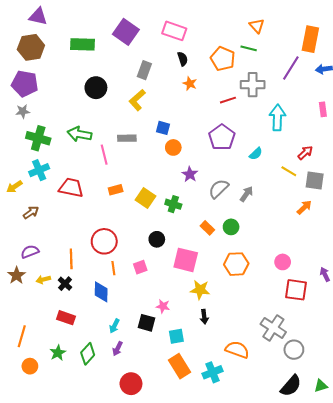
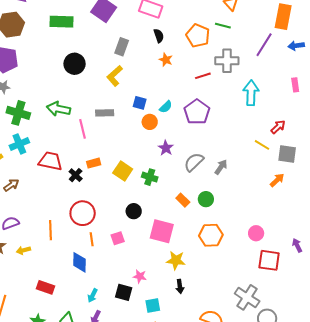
cyan semicircle: (256, 154) -> (166, 107), moved
black cross: (65, 284) -> (76, 175), moved

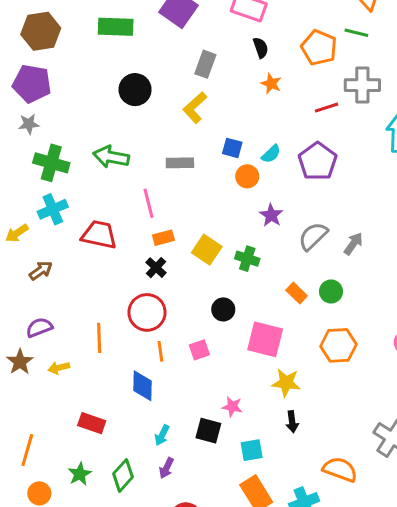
pink line: (83, 129) -> (148, 203), moved
black cross: (76, 175) -> (156, 268), moved

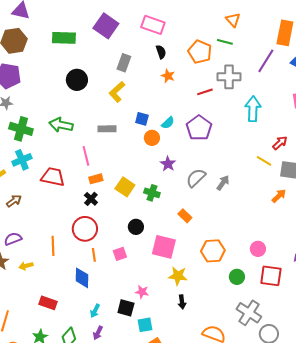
green circle: (331, 292) -> (237, 277), moved
cyan square: (252, 450) -> (145, 325), moved

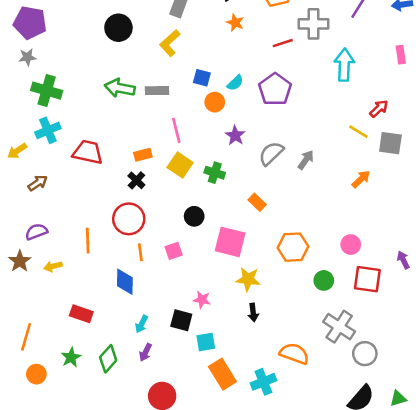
green arrow: (61, 125) -> (120, 88), moved
pink line: (86, 156) -> (176, 130), moved
orange arrow: (279, 196) -> (361, 179), moved

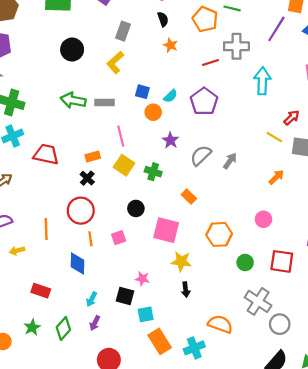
pink circle: (351, 245) -> (263, 219), moved

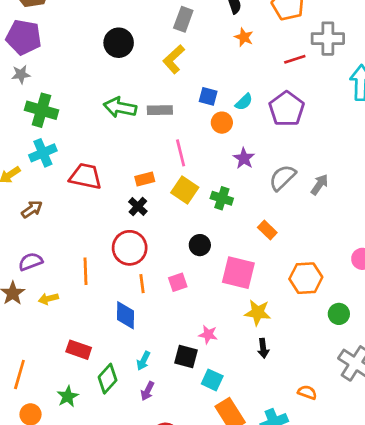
cyan square: (146, 314) -> (212, 380), turned 35
orange semicircle: (220, 324) -> (307, 392), size x0.6
green diamond: (63, 328) -> (108, 379), moved

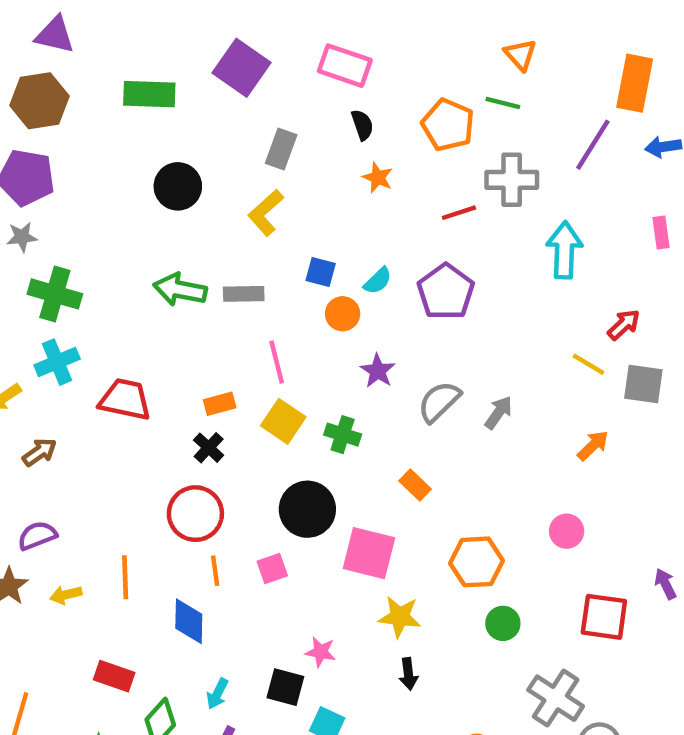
black circle: (200, 245) -> (307, 509), size x1.6
orange line: (86, 271) -> (125, 577), moved
green circle: (339, 314) -> (503, 623), moved

